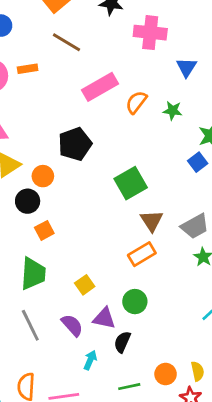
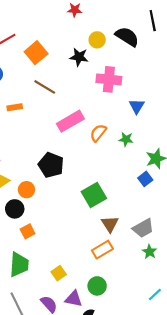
black pentagon: (75, 144) -> (51, 165), turned -30

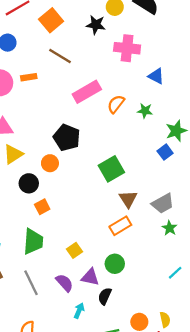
blue triangle: (137, 106) -> (156, 76), turned -35
orange circle: (26, 190) -> (50, 163), moved

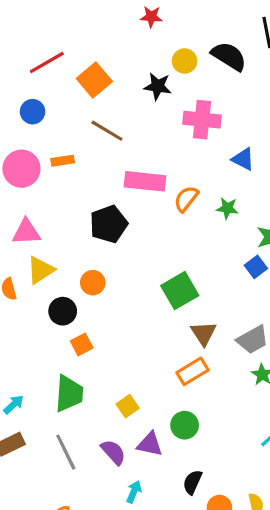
pink rectangle: (87, 92) -> (145, 181), turned 36
black pentagon: (67, 138) -> (109, 224), moved, turned 30
black semicircle: (105, 296) -> (192, 482), moved

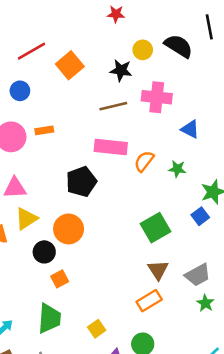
brown line: (107, 131) -> (113, 106), moved, turned -44
orange circle: (93, 283) -> (69, 229), size x1.5
green square: (180, 291) -> (155, 228), moved

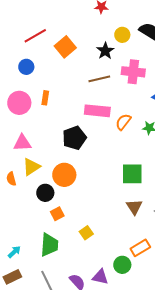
black star: (121, 70) -> (105, 51), turned 30
orange rectangle: (44, 130) -> (45, 98), turned -72
green square: (155, 228) -> (132, 174), turned 30
orange rectangle: (149, 301) -> (140, 248), moved
yellow square: (97, 329) -> (86, 233), moved

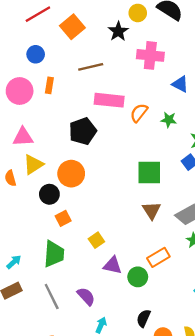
blue circle: (26, 67) -> (36, 54), moved
brown line: (99, 79) -> (91, 67), moved
purple triangle: (100, 277) -> (112, 265), moved

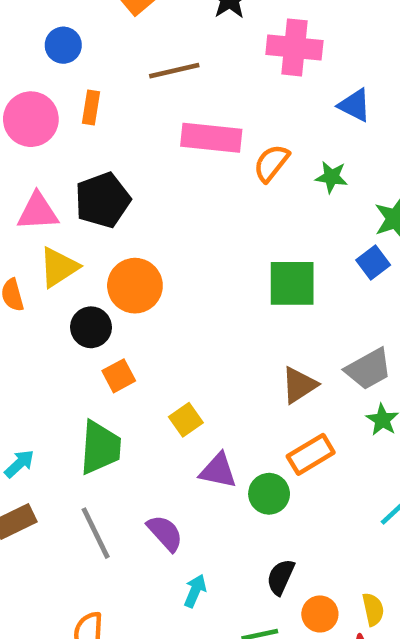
black pentagon: (83, 131) -> (103, 200), moved
brown triangle: (152, 210) -> (299, 385), moved, turned 30

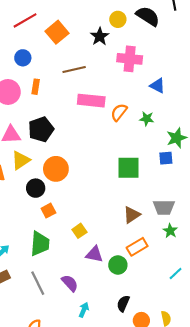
blue square: (373, 263) -> (166, 158), turned 32
gray trapezoid: (368, 369) -> (164, 207), turned 30

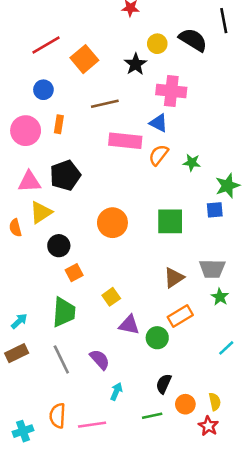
blue triangle: (157, 86) -> (159, 123), moved
orange circle: (56, 169) -> (112, 223), moved

